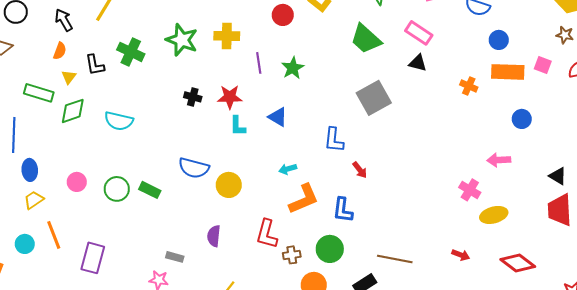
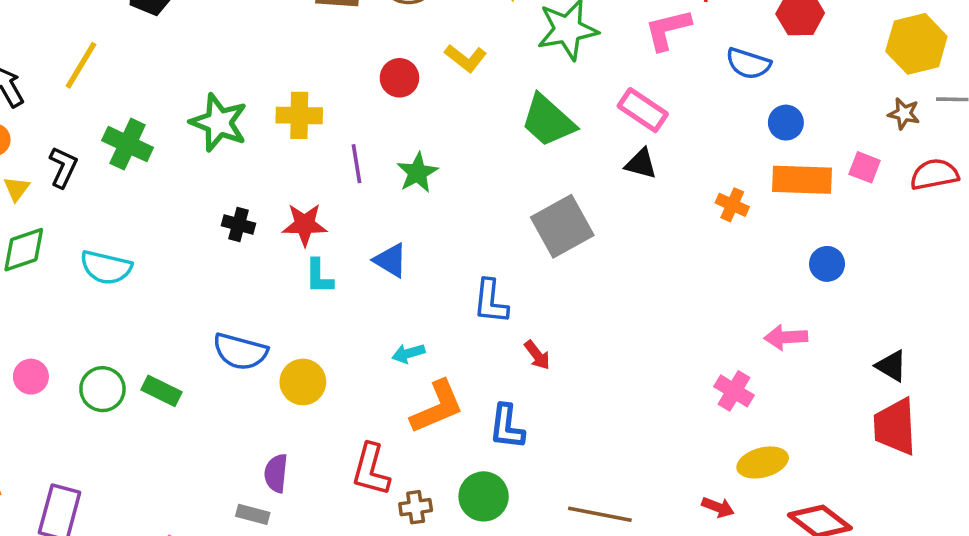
black L-shape: (95, 65) -> (63, 167), turned -145
yellow ellipse: (494, 215) -> (763, 462), moved
gray rectangle: (175, 257) -> (253, 514), moved

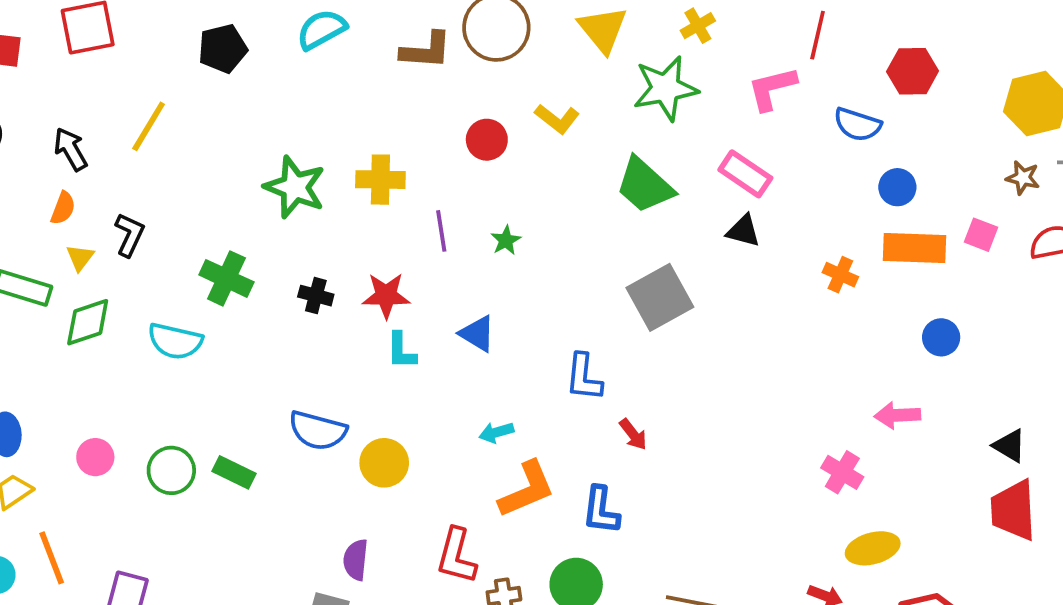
green cross: (128, 144) -> (226, 278), moved
green star: (417, 173) -> (506, 240), size x0.7

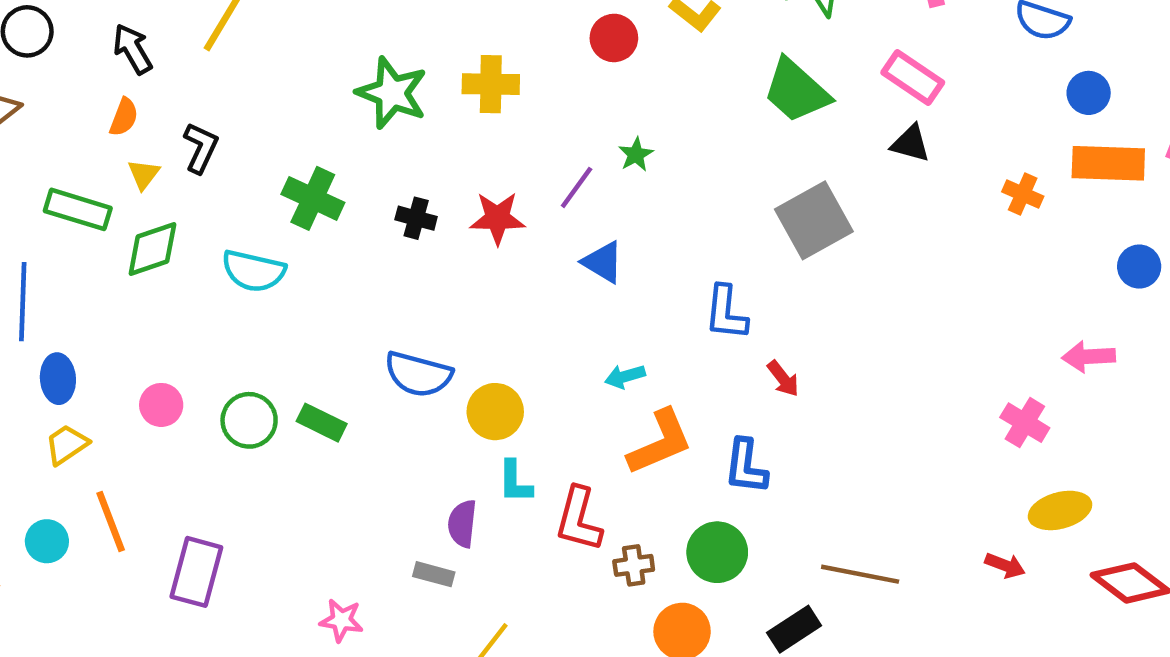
purple line: (441, 231) -> (577, 187), moved, turned 45
cyan L-shape: (401, 351) -> (515, 482), moved

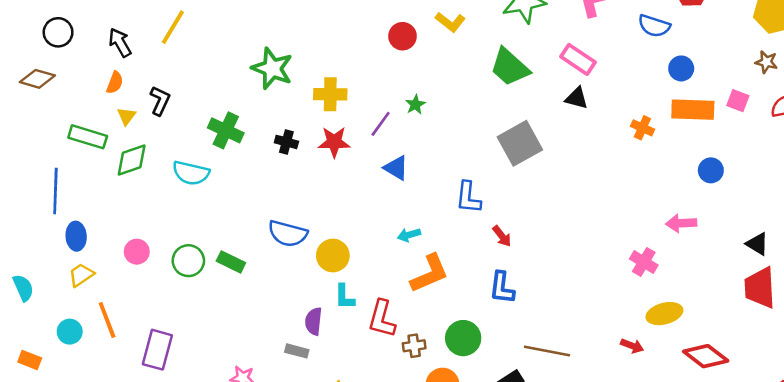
yellow cross: (491, 84) -> (330, 94), moved
blue L-shape: (746, 467) -> (502, 288), moved

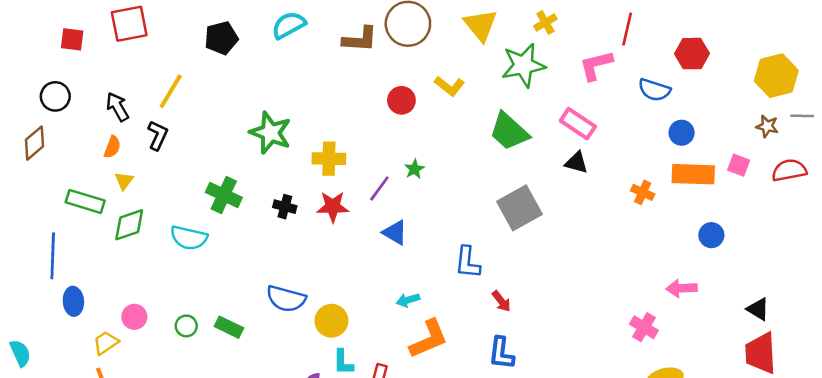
brown diamond: (37, 79) -> (35, 143), turned -56
black L-shape: (160, 101) -> (158, 135), moved
green circle: (188, 261) -> (186, 326), size x0.7
yellow trapezoid: (81, 275) -> (106, 343), moved

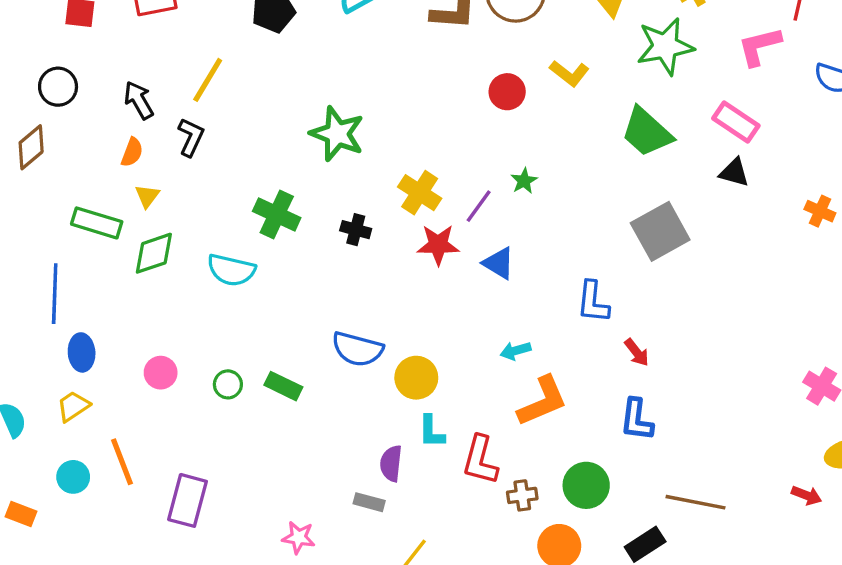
yellow cross: (329, 159) -> (420, 193), moved, turned 32
red star: (333, 207) -> (438, 245), moved
yellow trapezoid: (106, 343) -> (73, 406), moved

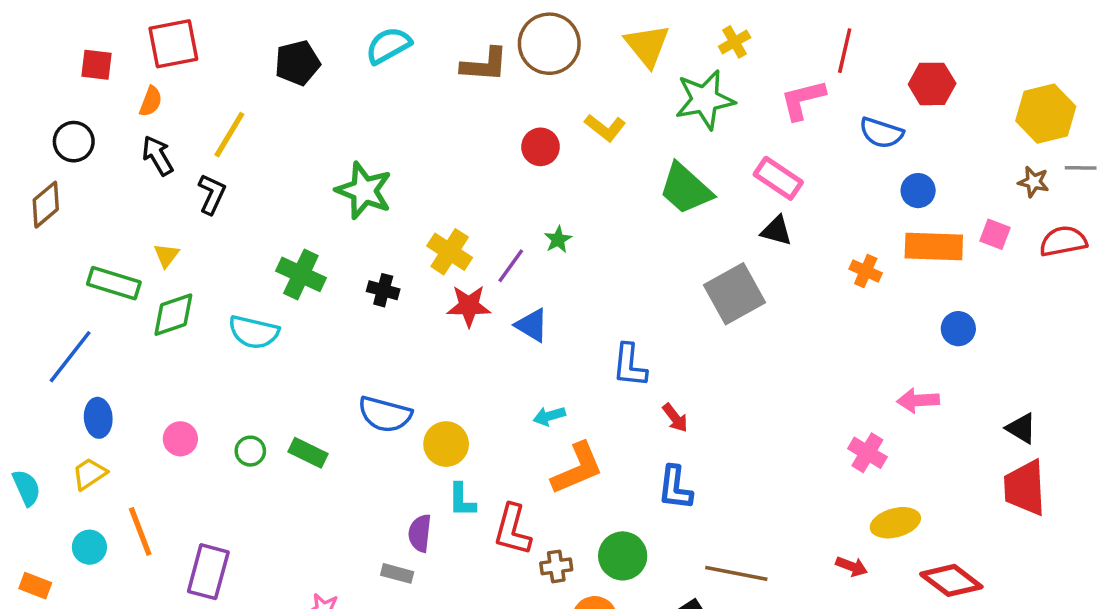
orange semicircle: (132, 152) -> (151, 101), moved
gray square: (660, 231) -> (735, 294), moved
blue line: (55, 294) -> (70, 357), turned 36

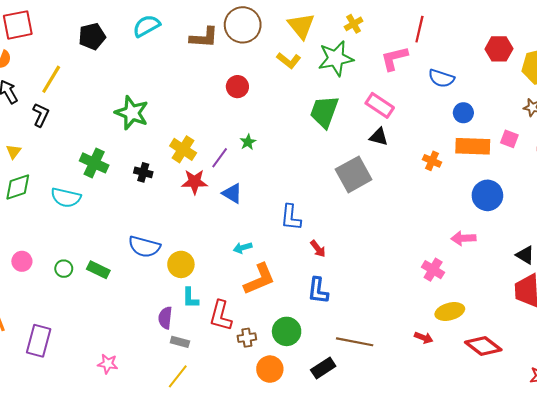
red hexagon: (932, 84) -> (499, 49), moved
yellow L-shape: (605, 128) -> (289, 60), moved
green trapezoid: (686, 189) -> (324, 112), turned 68
blue circle: (958, 329) -> (487, 195), size x1.5
gray rectangle: (397, 573) -> (180, 342), moved

